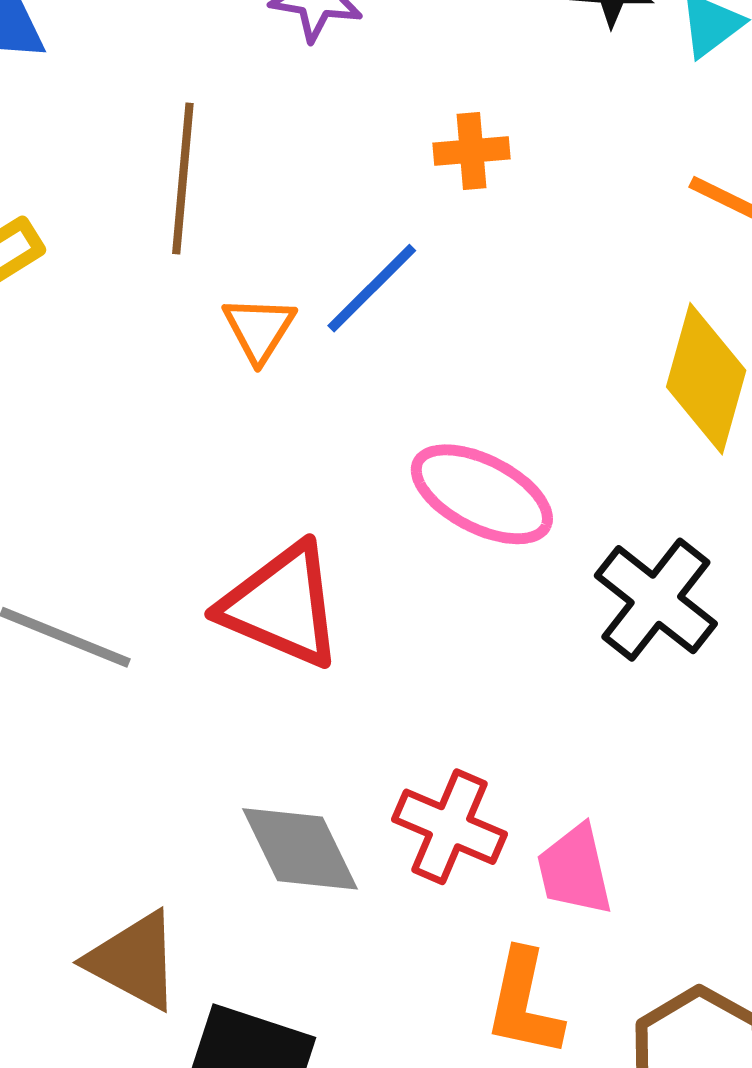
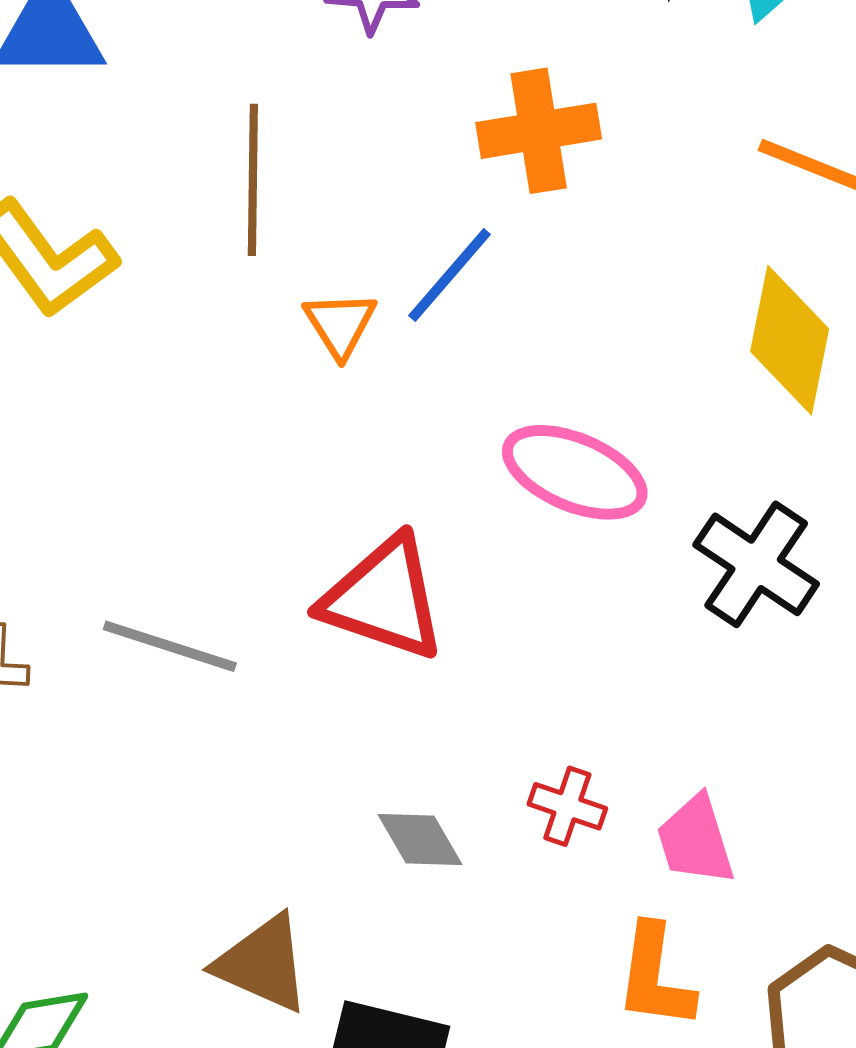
orange cross: (471, 151) -> (539, 131), size x1.6
red cross: (449, 827) -> (567, 806), size x0.7
gray diamond: (300, 849) -> (420, 840), size x0.7

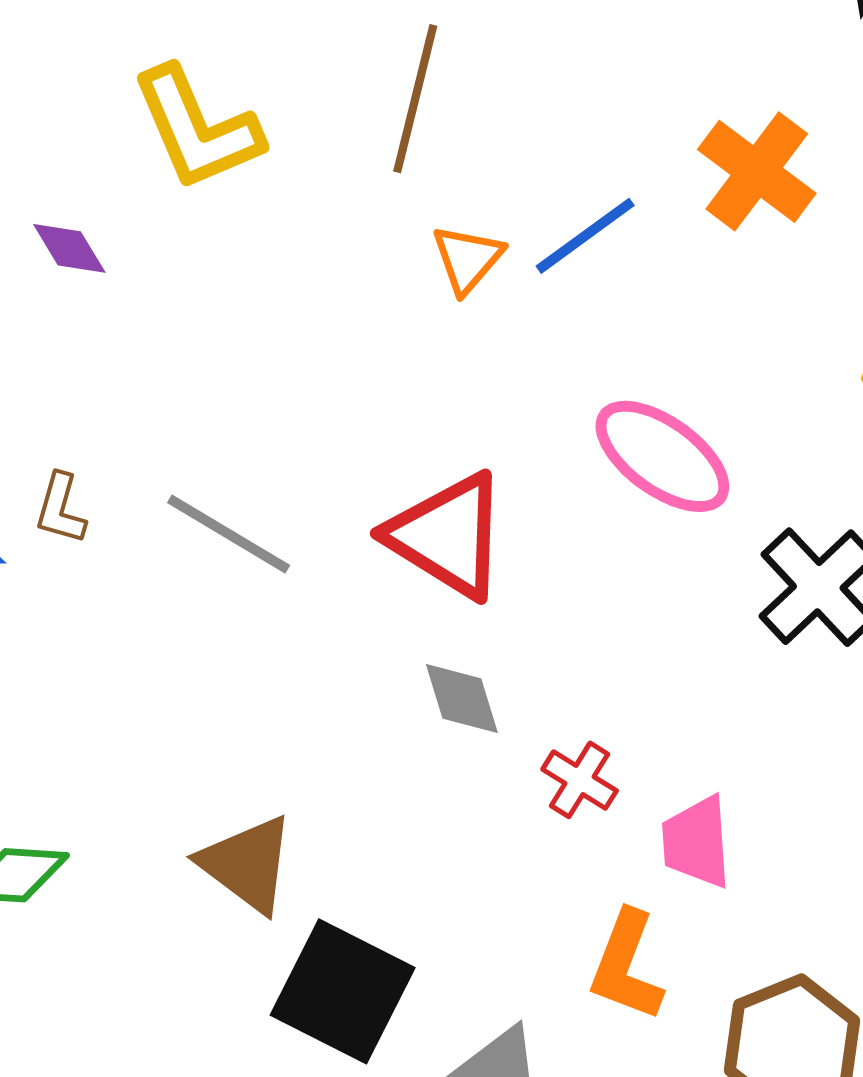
orange cross: (539, 131) -> (757, 171), moved, turned 33
gray diamond: (420, 840) -> (462, 699), moved

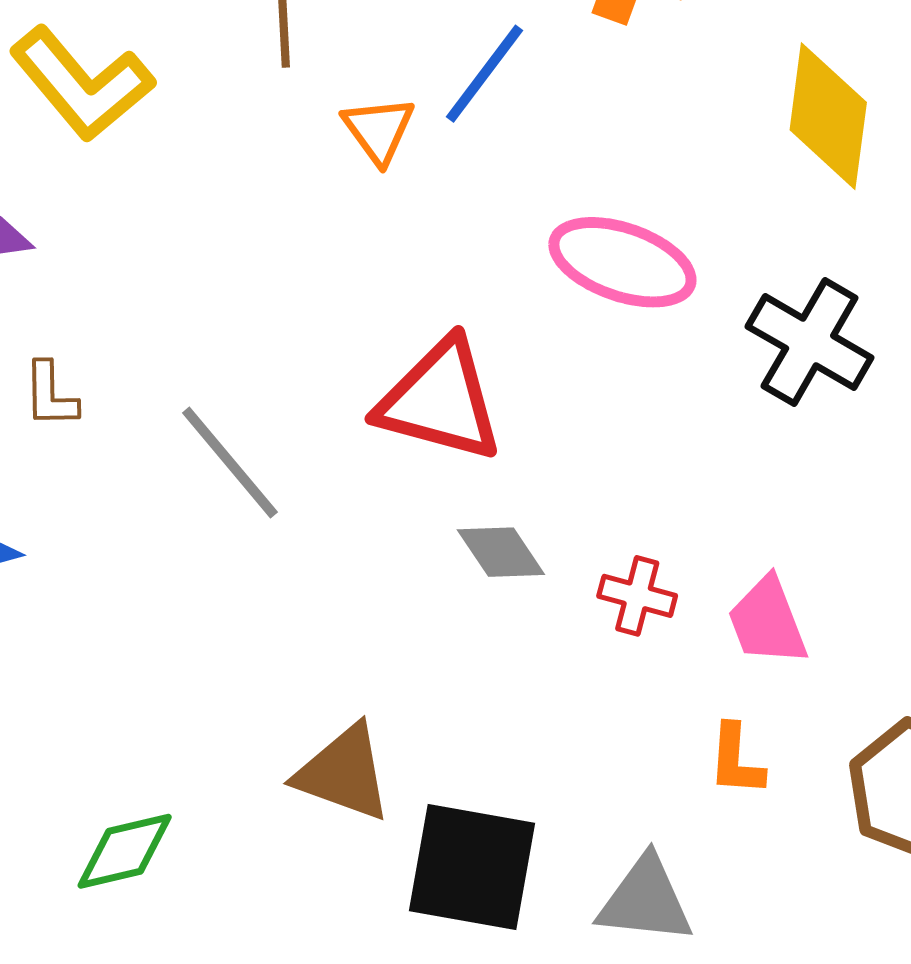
brown L-shape: (60, 509) -> (50, 395), moved
gray line: (229, 534) -> (230, 463), turned 36
orange L-shape: (626, 966) -> (736, 760), size x0.7

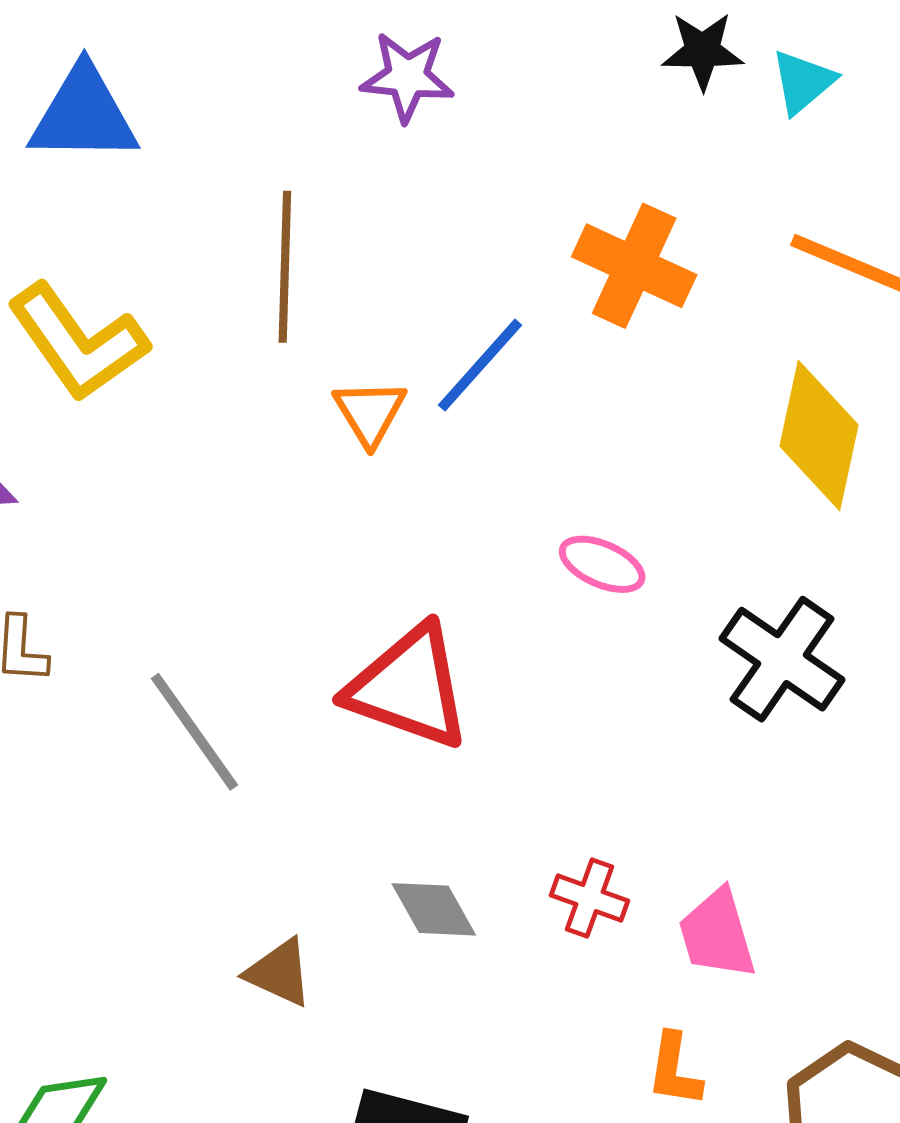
pink ellipse: (622, 262) -> (602, 564), size x0.6
gray diamond: (501, 552) -> (434, 909), moved
brown triangle: (344, 773) -> (279, 973), moved, size x0.7

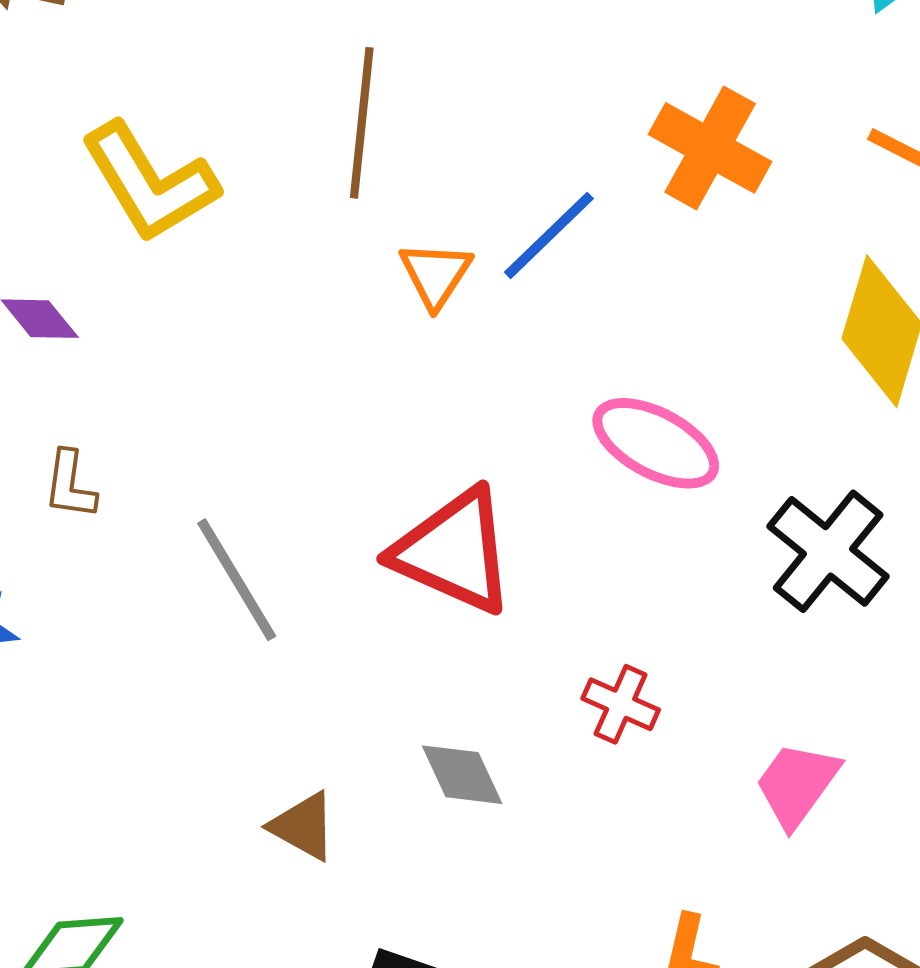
pink ellipse: (602, 564) -> (656, 443), size x1.5
red cross: (589, 898) -> (621, 704), moved
pink trapezoid: (717, 934) -> (797, 784), moved, turned 48

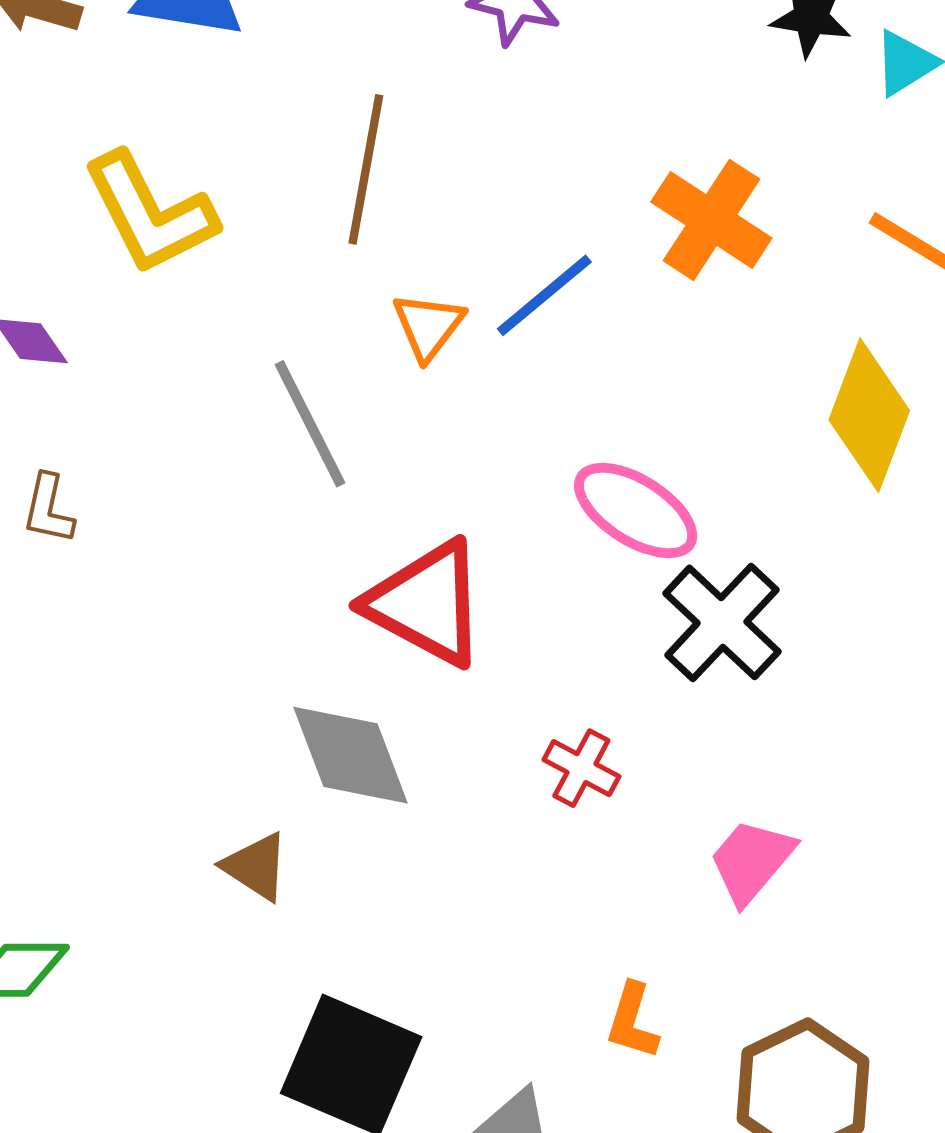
black cross: (828, 551) -> (722, 622), moved
gray line: (237, 580) -> (310, 424), moved
gray diamond: (462, 775) -> (351, 755), moved, size x1.5

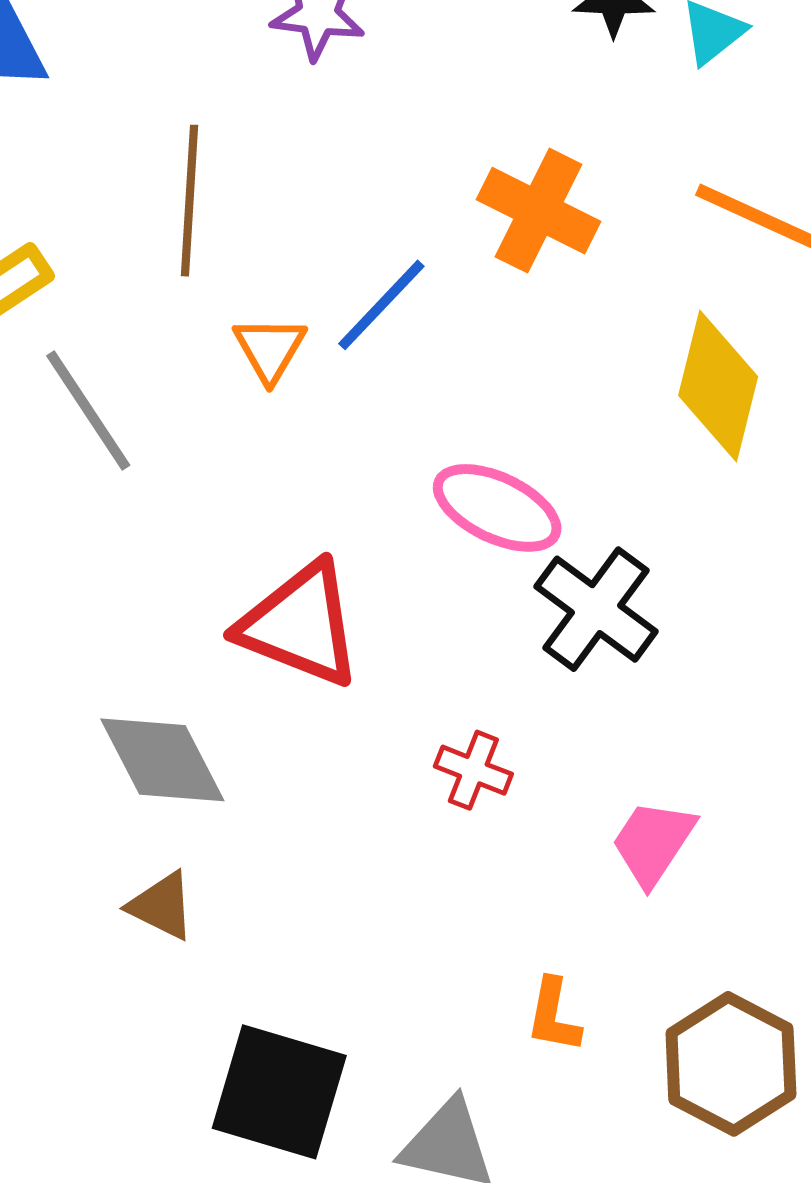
gray line: (310, 424) -> (88, 411), moved
gray diamond: (351, 755) -> (162, 760), moved

